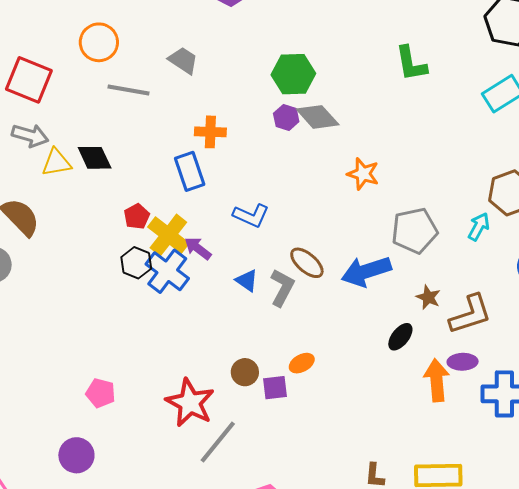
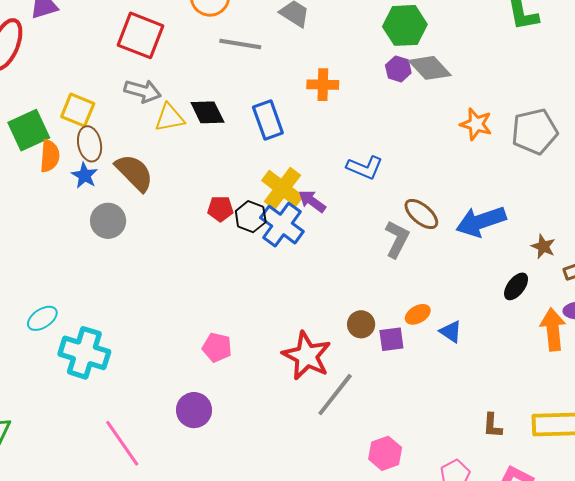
blue rectangle: (190, 171) -> (268, 120), moved
red pentagon: (137, 216) -> (220, 209), moved, turned 30
gray pentagon: (415, 231) -> (535, 132), moved
blue triangle: (247, 281) -> (451, 332), moved

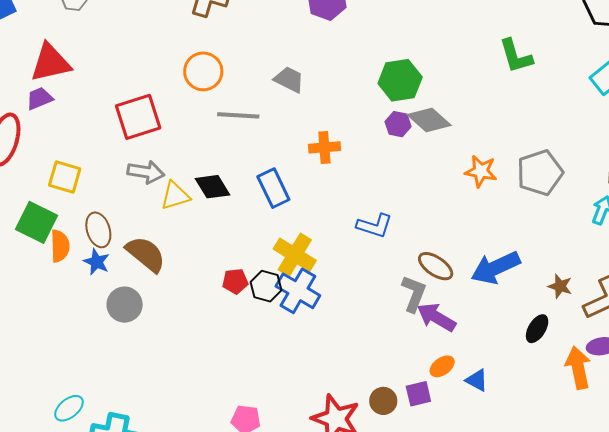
red square: (141, 35) -> (138, 117), turned -33
yellow square: (78, 110) -> (65, 177), moved
green square: (29, 130) -> (37, 222), turned -33
purple arrow: (312, 201) -> (436, 317), moved, size x1.4
brown circle: (361, 324) -> (383, 401), moved

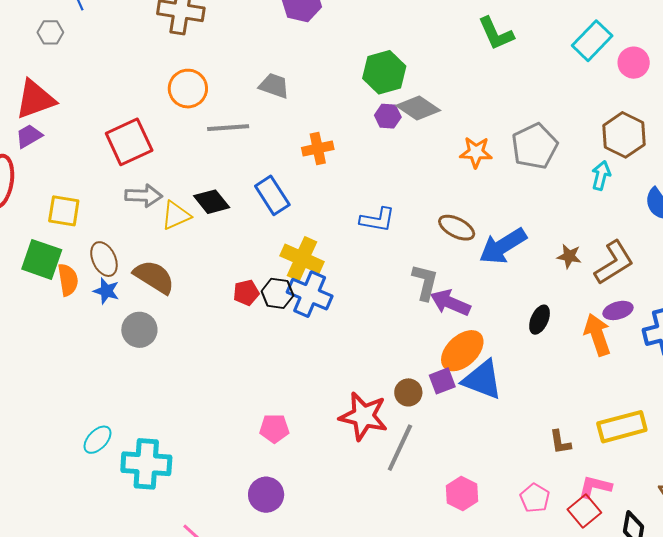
brown ellipse: (436, 266) -> (457, 228), moved
black ellipse: (537, 329) -> (540, 320), moved
orange ellipse: (442, 366) -> (462, 351), size x1.8
blue triangle: (477, 380) -> (482, 380), moved, size x1.8

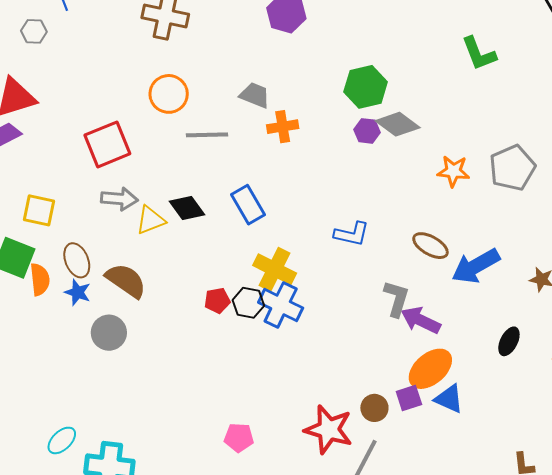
orange cross: (318, 148) -> (283, 127), moved
blue triangle: (482, 380) -> (449, 399), size x0.7

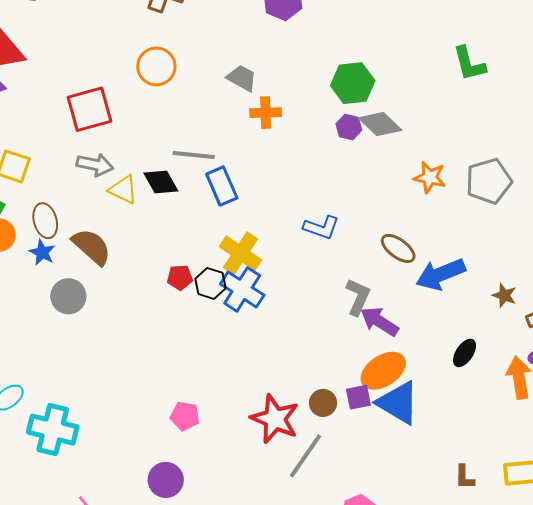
gray line: (207, 135) -> (194, 155), moved
yellow triangle: (151, 220) -> (123, 190), turned 40
blue triangle: (449, 399) -> (398, 403), size x1.5

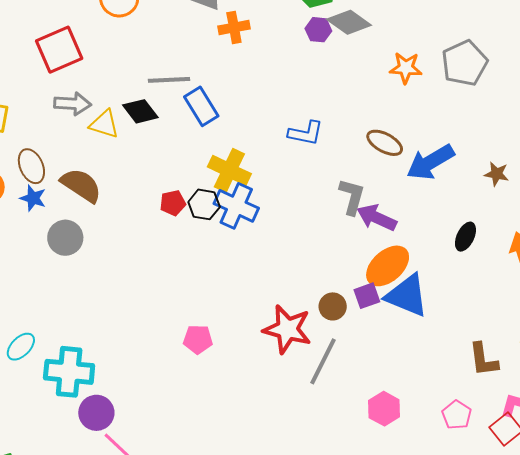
brown L-shape: (465, 477) -> (483, 360), size x1.4
purple circle: (166, 480) -> (96, 413), moved

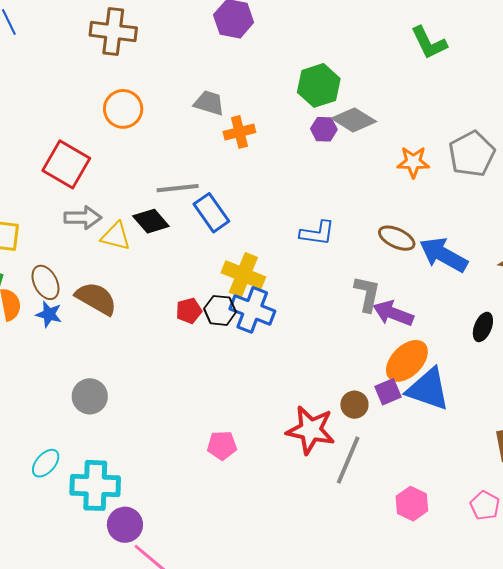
red square: (59, 50) -> (66, 164), turned -33
blue arrow: (430, 162) -> (443, 255), turned 63
gray circle: (65, 238) -> (90, 396), moved

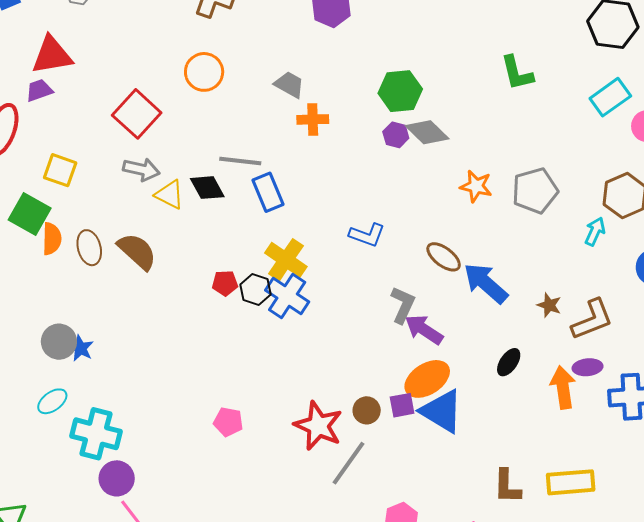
brown ellipse: (45, 282) -> (89, 248), moved
blue star: (49, 314) -> (80, 348), moved
gray circle: (90, 396) -> (59, 342), moved

